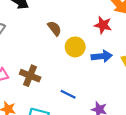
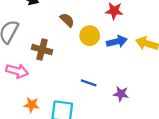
brown cross: (30, 76) -> (42, 50), moved

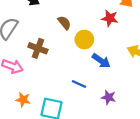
blue arrow: (117, 41) -> (101, 61), moved, turned 42

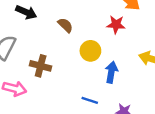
brown semicircle: (64, 23) -> (65, 25), moved
blue arrow: (101, 61) -> (111, 72), turned -108

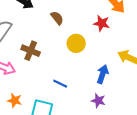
blue arrow: (111, 72) -> (103, 74), moved
blue line: (90, 100) -> (60, 84), moved

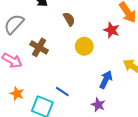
blue line: (60, 84) -> (62, 91), moved

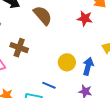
brown semicircle: (69, 19) -> (43, 15), size x1.5
yellow circle: (84, 46) -> (67, 62), moved

